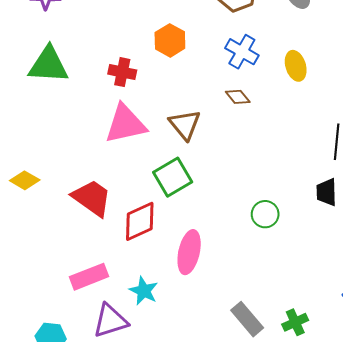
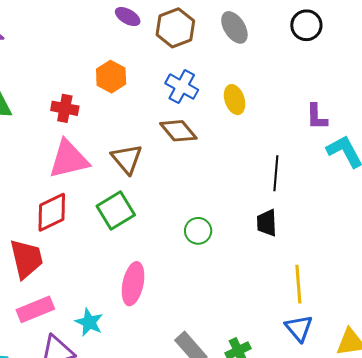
brown diamond: (238, 97) -> (178, 131), size x1.5
red trapezoid: (92, 198) -> (26, 259), moved, turned 42
green circle: (265, 214) -> (198, 231), moved
red diamond: (140, 221) -> (52, 212), moved

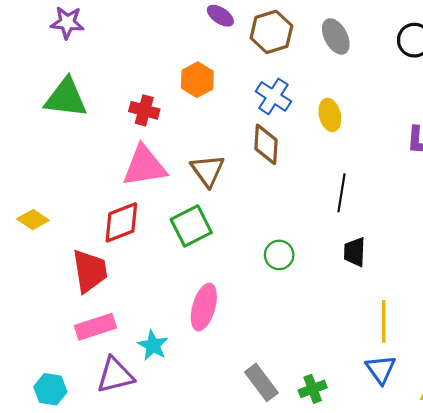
brown diamond: (178, 131) -> (266, 144), turned 39
black line: (276, 173) -> (341, 193), moved

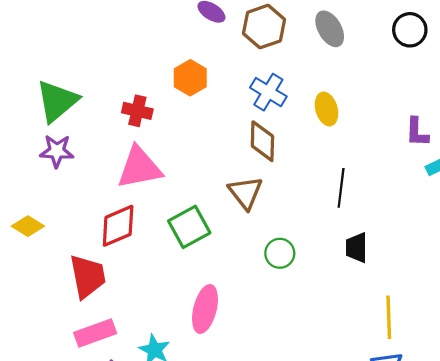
purple star: (67, 23) -> (57, 151), moved
green triangle: (66, 98) -> (57, 101), turned -45
brown triangle: (208, 171) -> (245, 193), moved

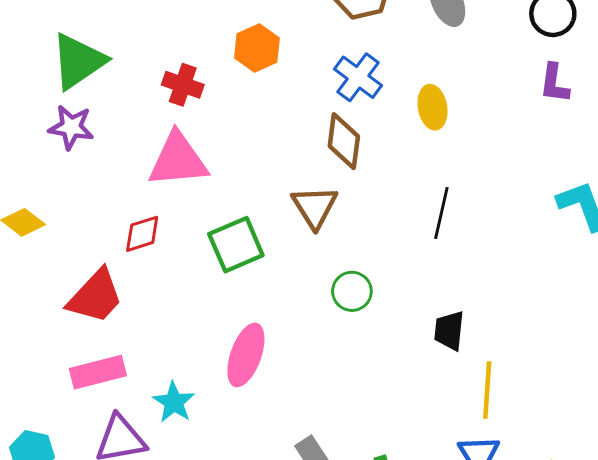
purple L-shape: (417, 132) -> (554, 83), moved
red diamond: (118, 226) -> (142, 234), size x0.7
black trapezoid: (356, 248) -> (449, 331), moved
red trapezoid: (88, 276) -> (95, 296), turned 48

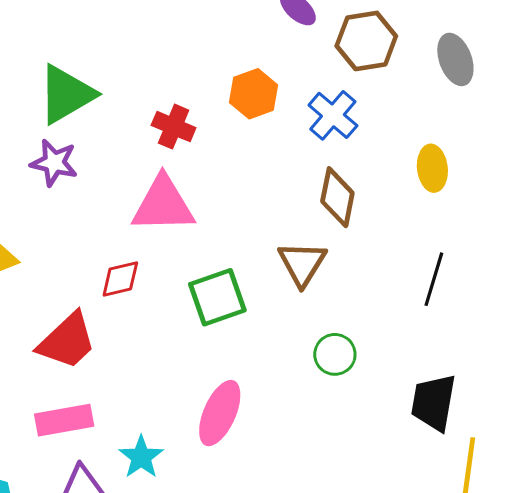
blue cross: (358, 77) -> (333, 115), moved
black trapezoid: (449, 331) -> (434, 402), size x1.4

